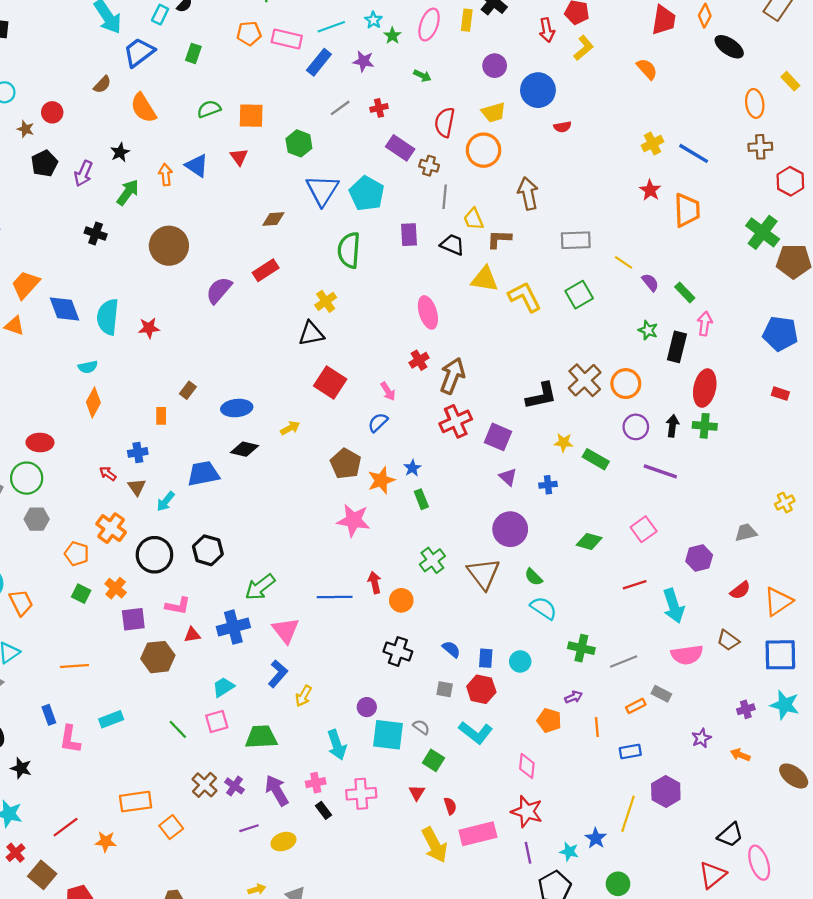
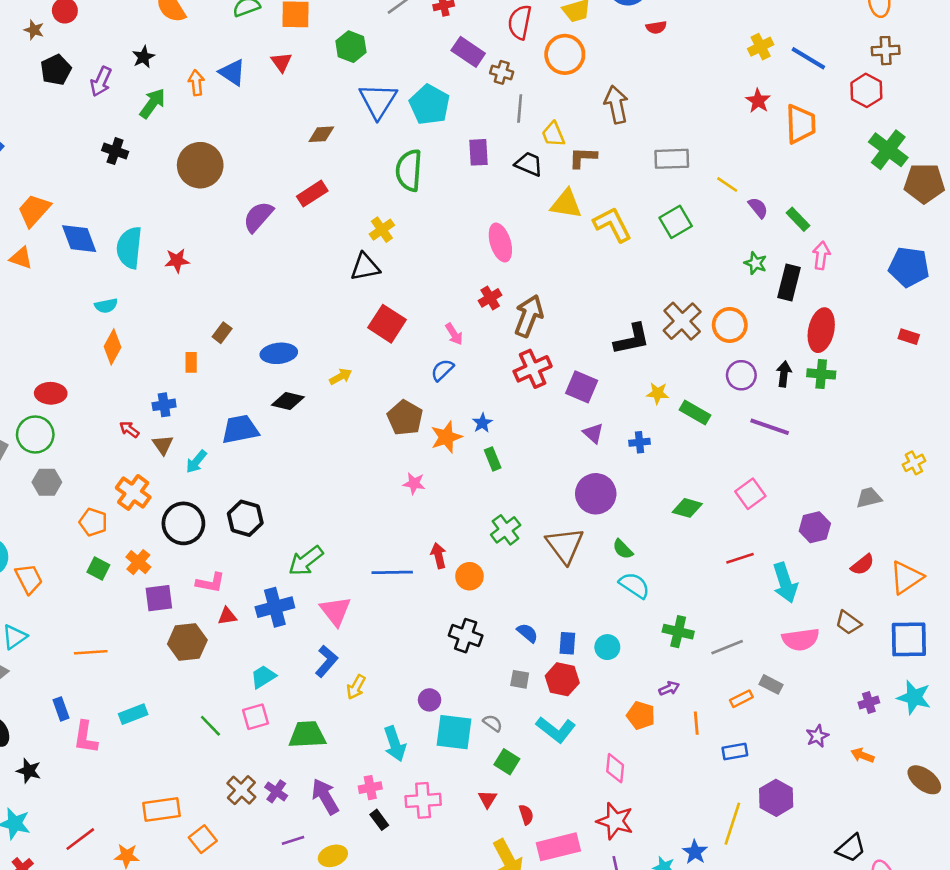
red hexagon: (790, 181) -> (866, 90), moved
pink star: (353, 520) -> (414, 483), size x0.6

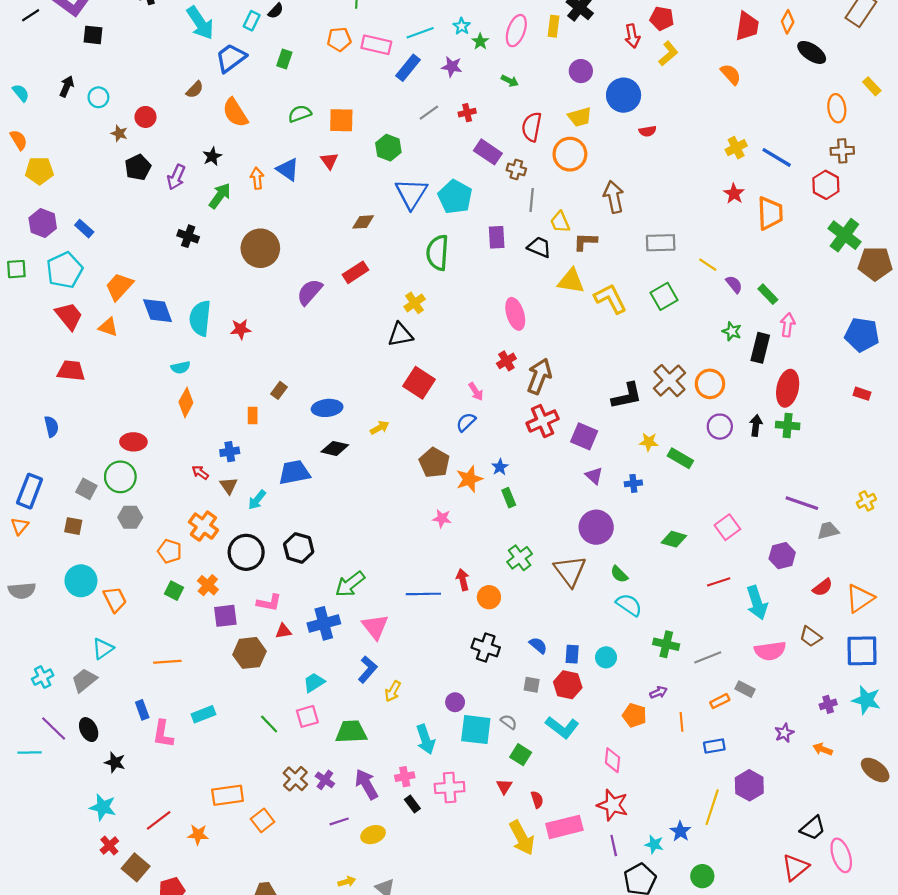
purple line: (770, 427) -> (802, 503), moved

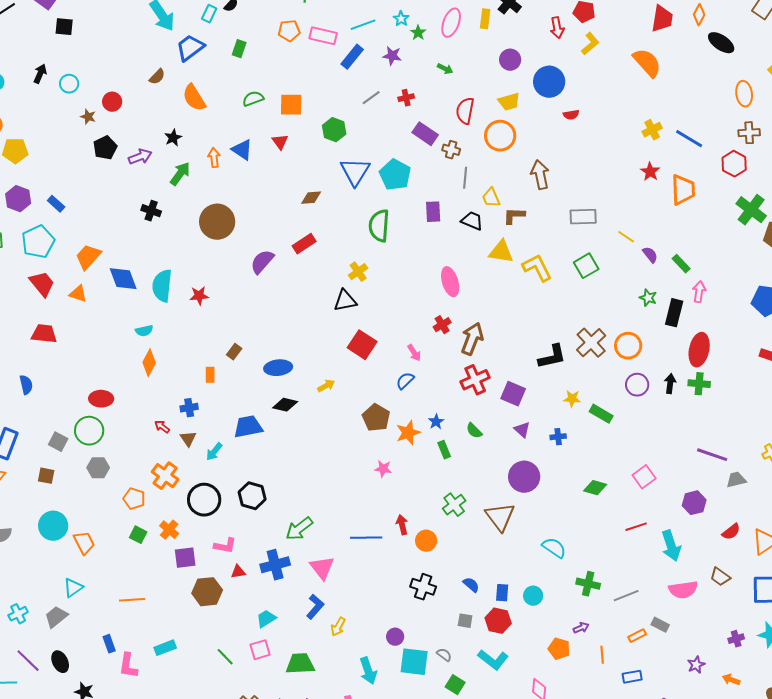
orange semicircle: (731, 74) -> (647, 63), size x1.5
purple arrow: (176, 177) -> (140, 157), turned -135
green semicircle: (619, 574) -> (474, 431), moved

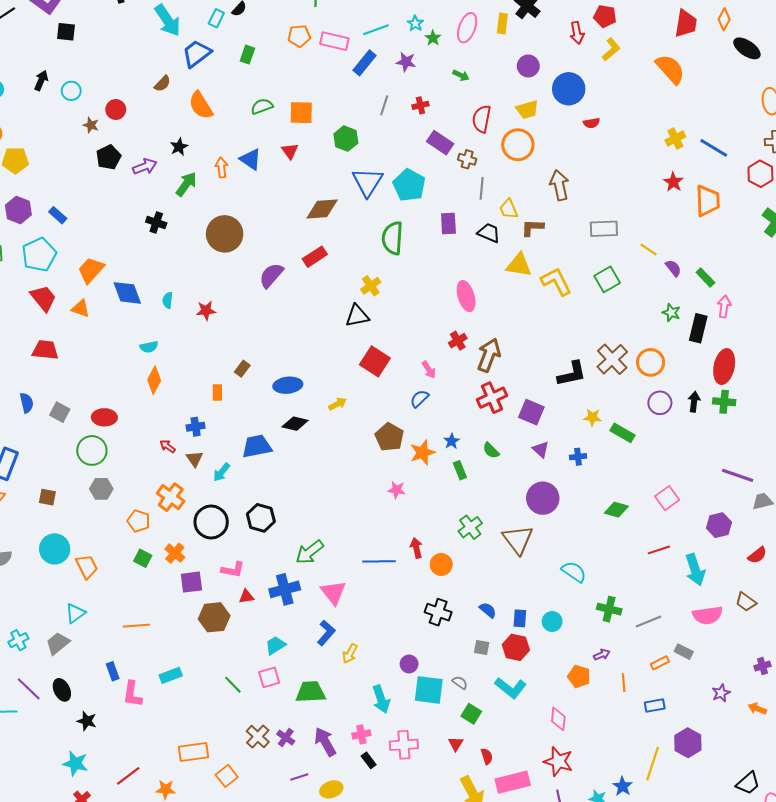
gray line: (371, 98) -> (384, 105), turned -36
brown diamond: (311, 198) -> (322, 209), size x1.5
cyan semicircle: (162, 286) -> (168, 300), size x0.5
gray square: (58, 442) -> (60, 412), moved

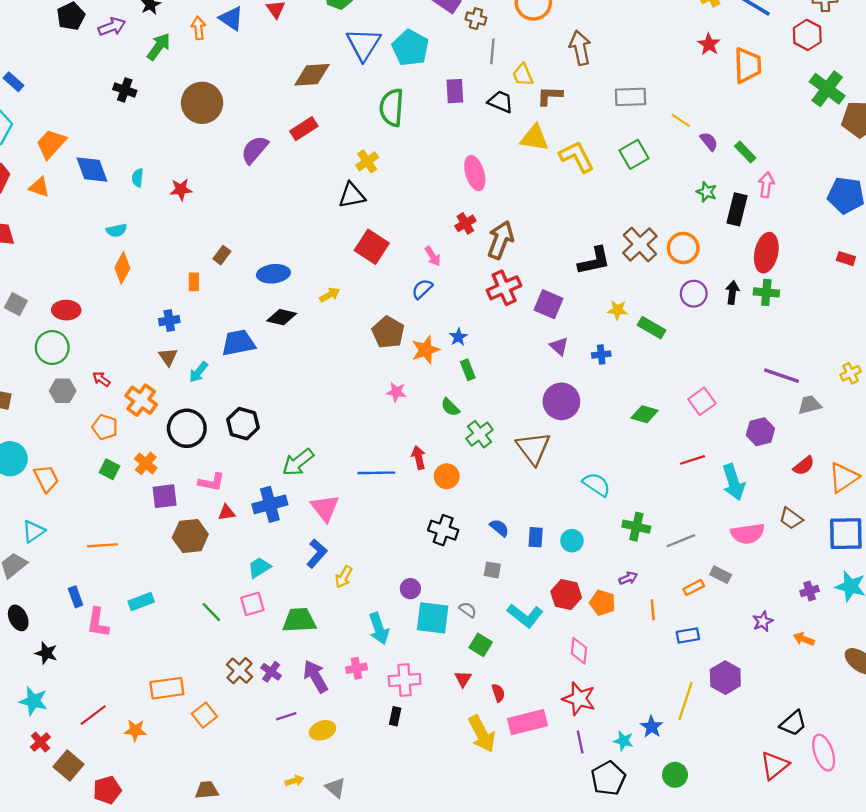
red arrow: (168, 446) -> (101, 379), moved
green semicircle: (491, 450) -> (450, 407), moved
red hexagon: (516, 647) -> (566, 595), moved
black rectangle: (369, 760) -> (395, 716), moved, turned 49

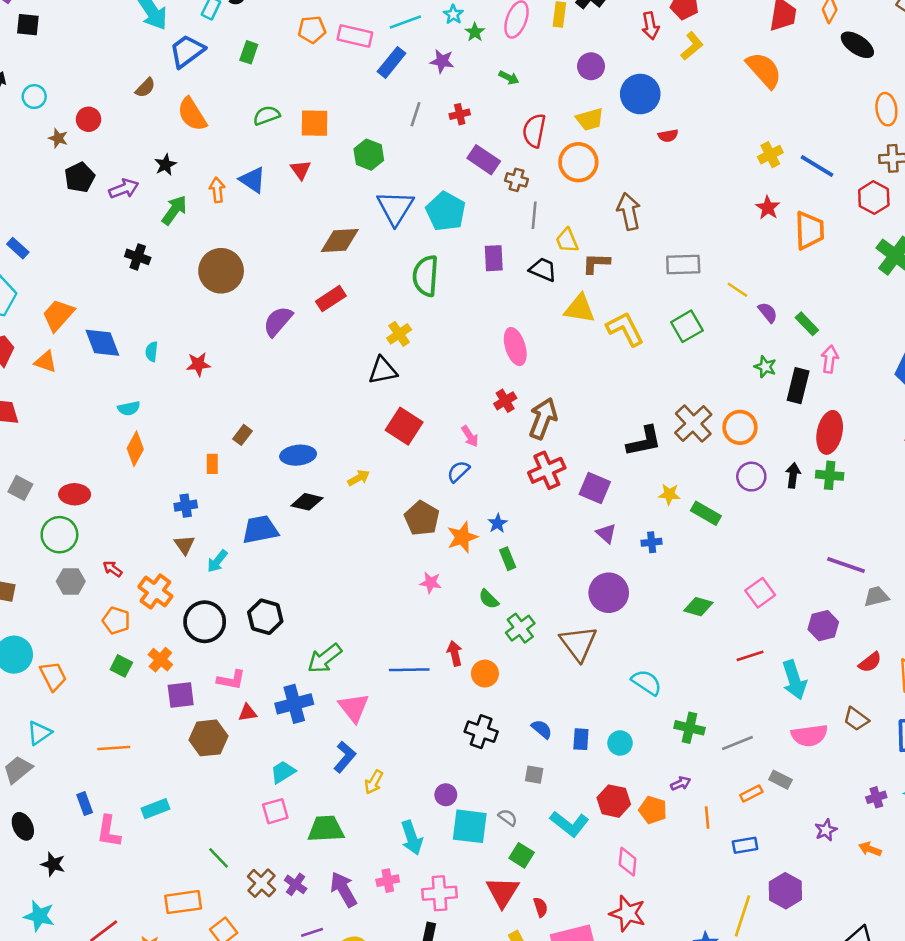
green line: (211, 612) -> (219, 858), moved
red triangle: (463, 679) -> (503, 892), size x1.8

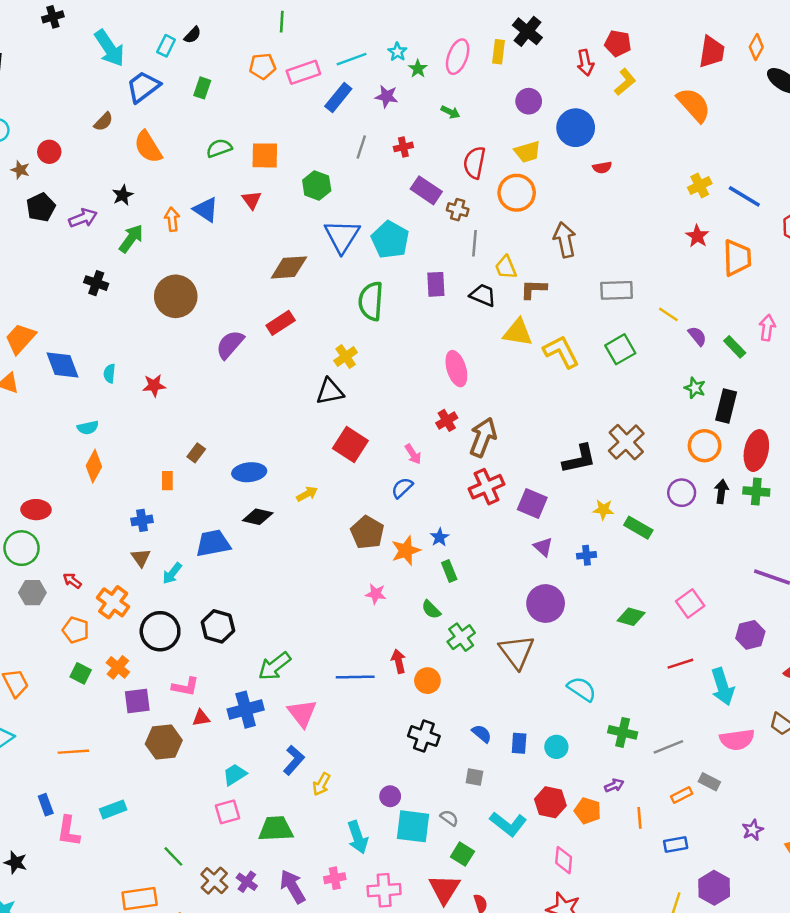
pink rectangle: (355, 36) -> (303, 72), turned -32
pink arrow: (830, 359) -> (767, 328), moved
orange circle: (740, 427) -> (705, 446), moved

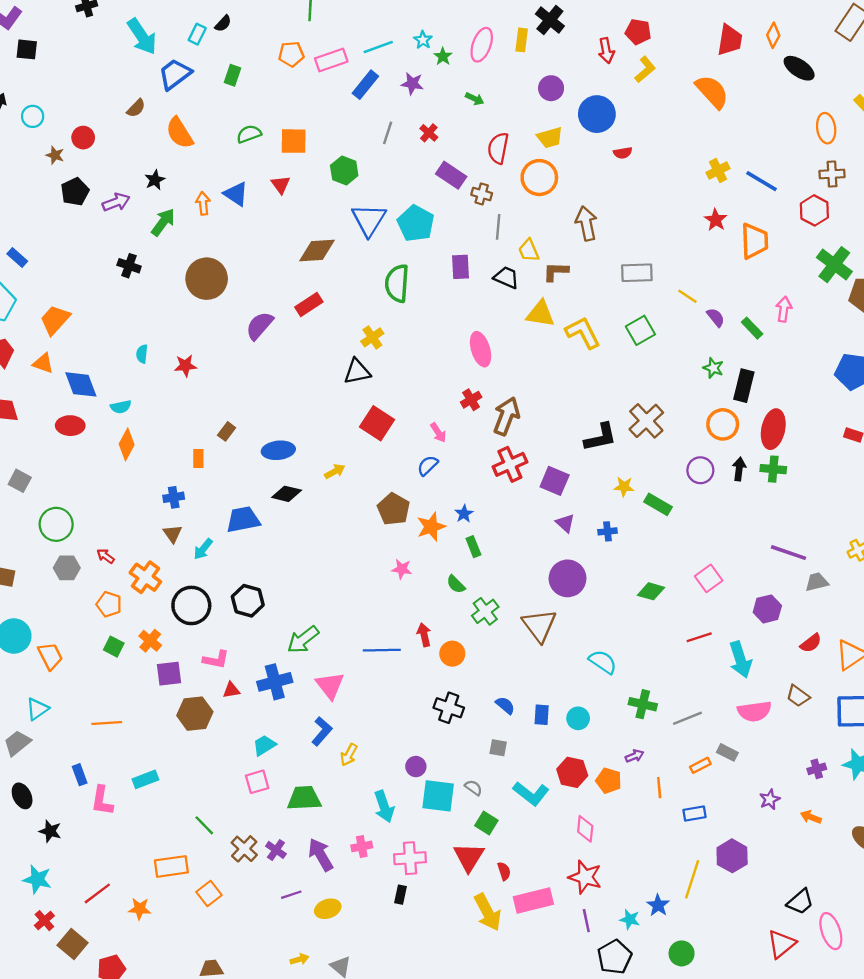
red cross: (403, 147) -> (429, 133), turned -36
blue diamond: (62, 365) -> (81, 384), moved
red ellipse: (36, 510) -> (70, 426), moved

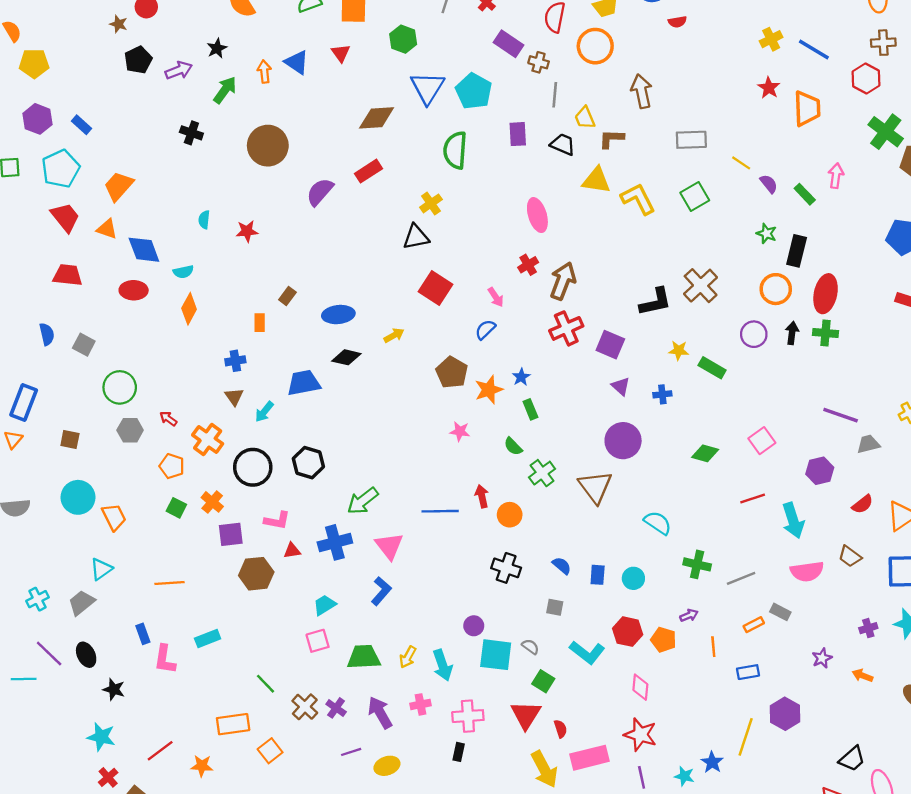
yellow arrow: (349, 755) -> (408, 657), moved

